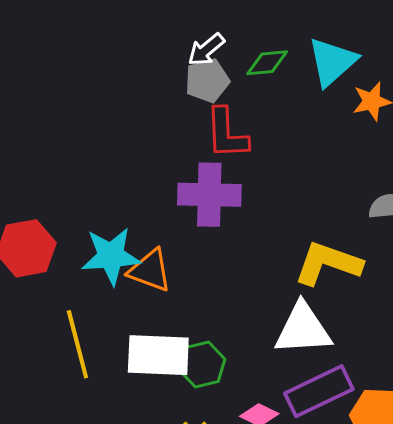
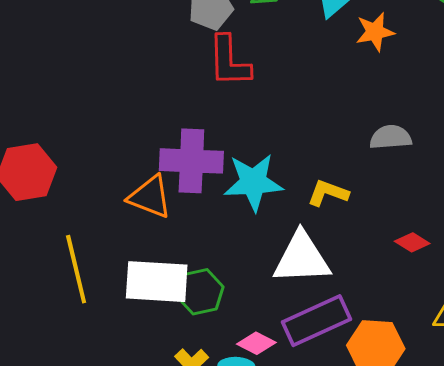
purple cross: (209, 195) -> (191, 161), moved
cyan star: (111, 256) -> (253, 182), moved
yellow L-shape: (328, 263) -> (328, 193), size x0.6

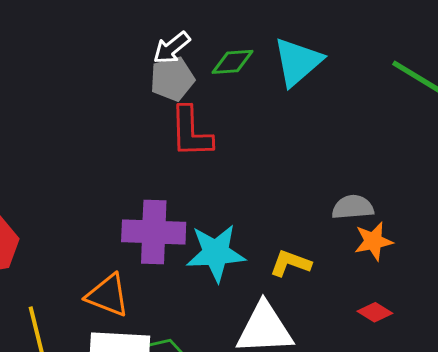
orange star: (375, 32) -> (373, 241), moved
orange triangle: (150, 197) -> (108, 295), moved

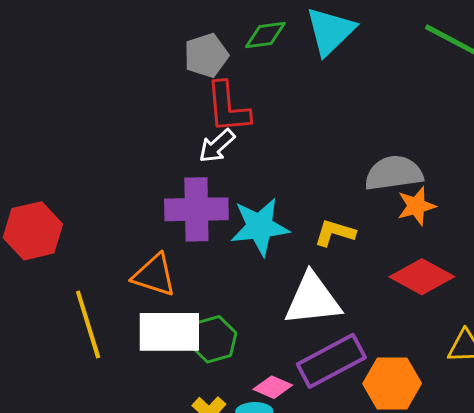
white arrow: (172, 48) -> (217, 146), moved
gray semicircle: (353, 207) -> (394, 173), size x1.4
red diamond: (375, 312) -> (422, 277), size x1.8

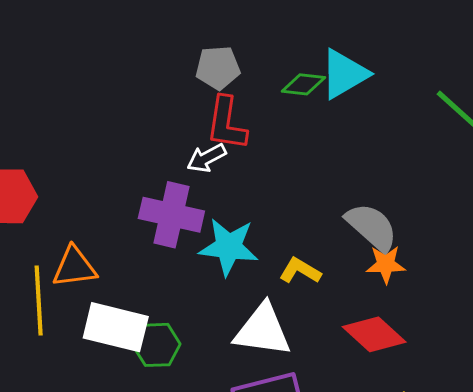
green diamond: (265, 35) -> (303, 84), moved
gray semicircle: (394, 173) -> (372, 227), turned 36
orange triangle: (154, 275) -> (74, 267), moved, turned -39

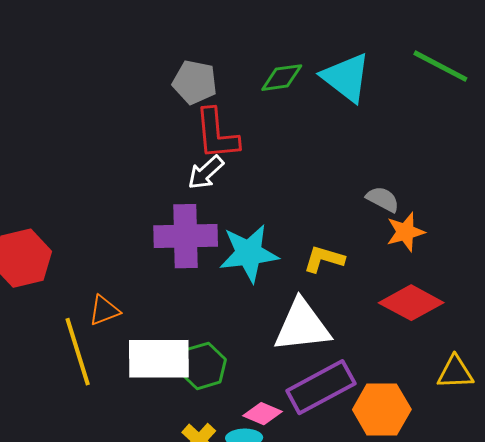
gray pentagon: (218, 68) -> (195, 82), turned 30
cyan triangle: (344, 74) -> (346, 77), moved, turned -38
gray semicircle: (372, 227) -> (383, 199), size x0.6
orange triangle: (74, 267) -> (104, 310), size x0.7

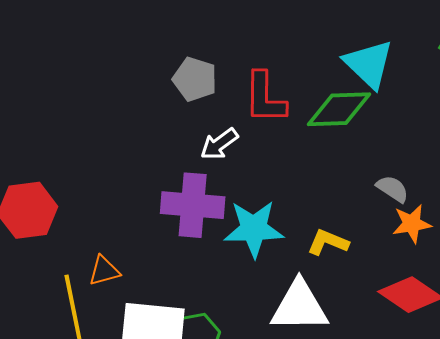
green diamond: (282, 78) -> (339, 109), moved, size x1.5
gray pentagon: (195, 82) -> (195, 79), moved
red L-shape: (217, 134) -> (265, 98), moved

